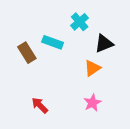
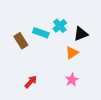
cyan cross: (80, 22) -> (60, 26), moved
red arrow: (40, 105) -> (31, 82), turned 88

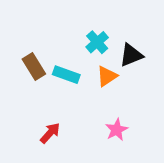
cyan rectangle: (41, 33) -> (66, 75), moved
orange triangle: (72, 53) -> (107, 76), moved

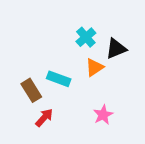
brown rectangle: (34, 67) -> (31, 90), moved
cyan rectangle: (66, 75) -> (59, 79), moved

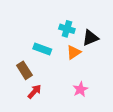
cyan cross: (86, 37) -> (67, 29), turned -32
cyan rectangle: (59, 79) -> (42, 49), moved

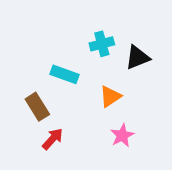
cyan cross: (67, 29) -> (102, 44), turned -32
orange triangle: (74, 52) -> (110, 96), moved

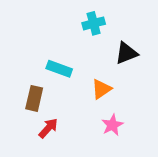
cyan cross: (102, 44) -> (94, 23), moved
brown rectangle: (37, 107) -> (34, 98), turned 45

